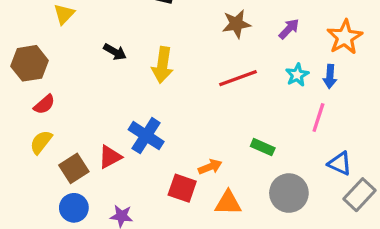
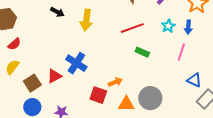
green rectangle: (263, 147) -> (142, 52), moved
gray circle: (289, 193) -> (150, 98), moved

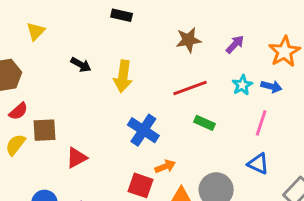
blue arrow: (188, 27) -> (271, 87), turned -80
blue cross: (76, 63) -> (143, 130), moved
blue triangle: (194, 80) -> (258, 164), moved
brown square: (32, 83) -> (44, 130), moved, turned 30

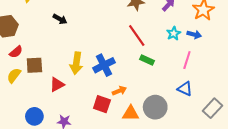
yellow arrow: (123, 76) -> (76, 63), moved
red line: (190, 88) -> (137, 35), turned 75
blue cross: (143, 130) -> (104, 65), turned 30

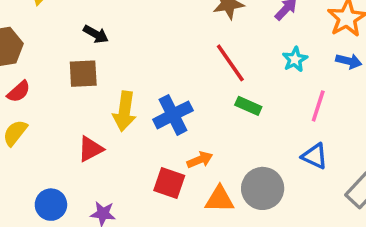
blue arrow: (194, 34) -> (349, 61), moved
brown square: (34, 65) -> (83, 74), moved

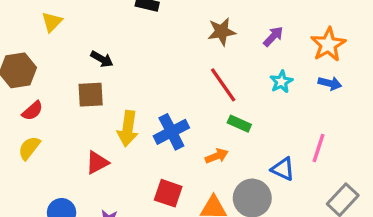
pink line: (318, 106) -> (319, 148), moved
blue triangle: (315, 156) -> (283, 169), moved
orange arrow: (200, 160) -> (217, 156), moved

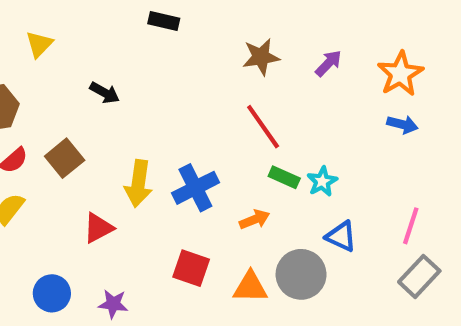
cyan star: (281, 82) -> (322, 181), moved
brown square: (91, 95) -> (65, 158), moved, turned -36
pink line: (319, 148) -> (411, 226), moved

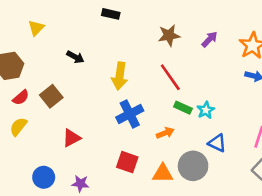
yellow arrow: (138, 184) -> (120, 76), moved

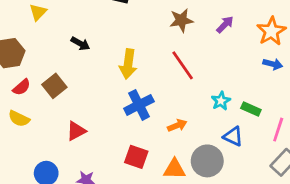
green rectangle: (183, 108) -> (251, 109), moved
yellow semicircle: (18, 127) -> (19, 119), turned -102

